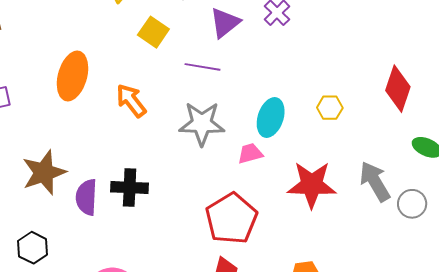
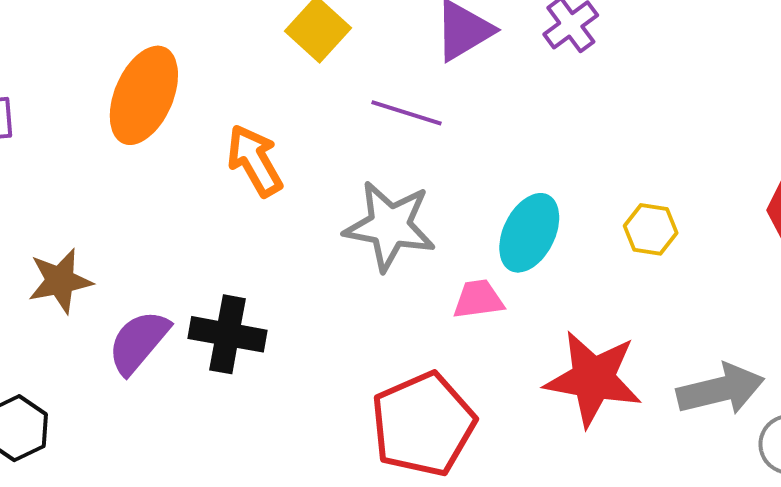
brown star: (44, 173) -> (60, 281), size x0.7
gray arrow: (375, 181) -> (720, 389), turned 99
purple semicircle: (86, 197) -> (139, 342), turned 30

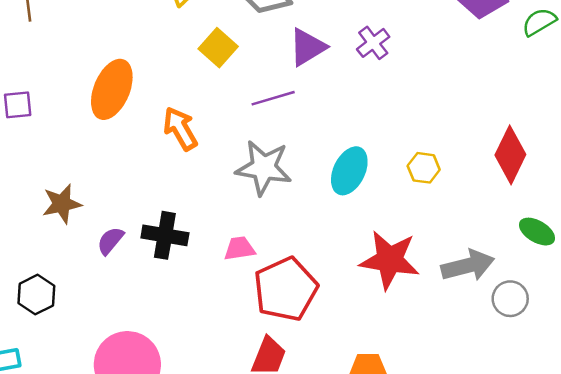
purple line: (407, 113) -> (273, 98), turned -33
pink trapezoid: (478, 299) -> (239, 248), moved
purple semicircle: (139, 342) -> (110, 241), size x0.7

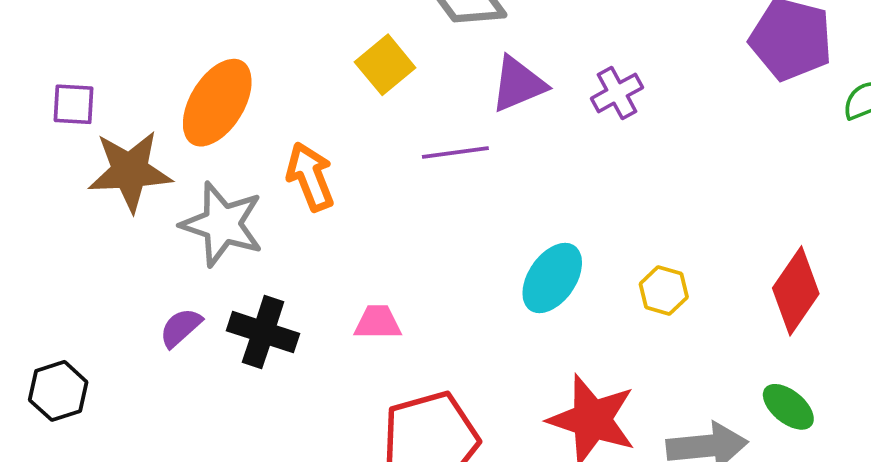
gray star: (264, 168) -> (222, 224), moved
brown star: (62, 204) -> (130, 171), moved, size x1.4
green ellipse: (537, 232) -> (788, 407), moved
pink trapezoid: (239, 248) -> (378, 322), moved

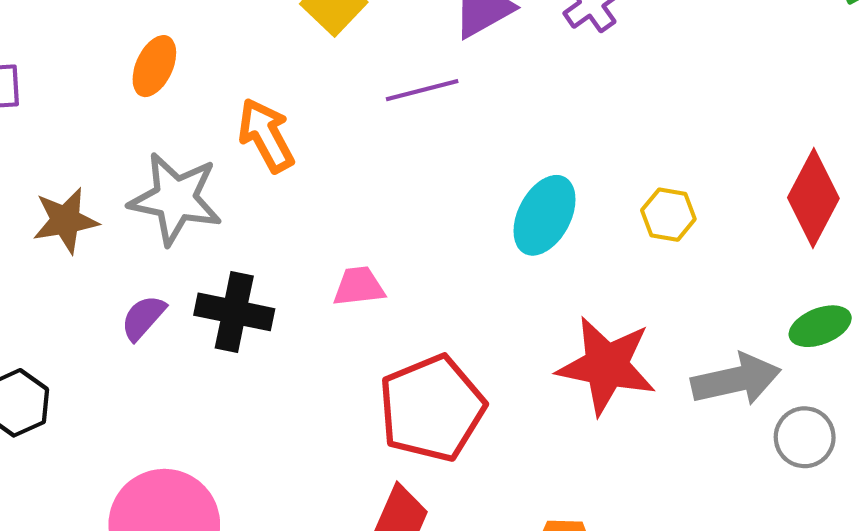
orange ellipse: (217, 103) -> (154, 66), size x0.6
brown star: (130, 171) -> (65, 220), moved, size x0.7
green ellipse: (788, 407) -> (820, 326), turned -54

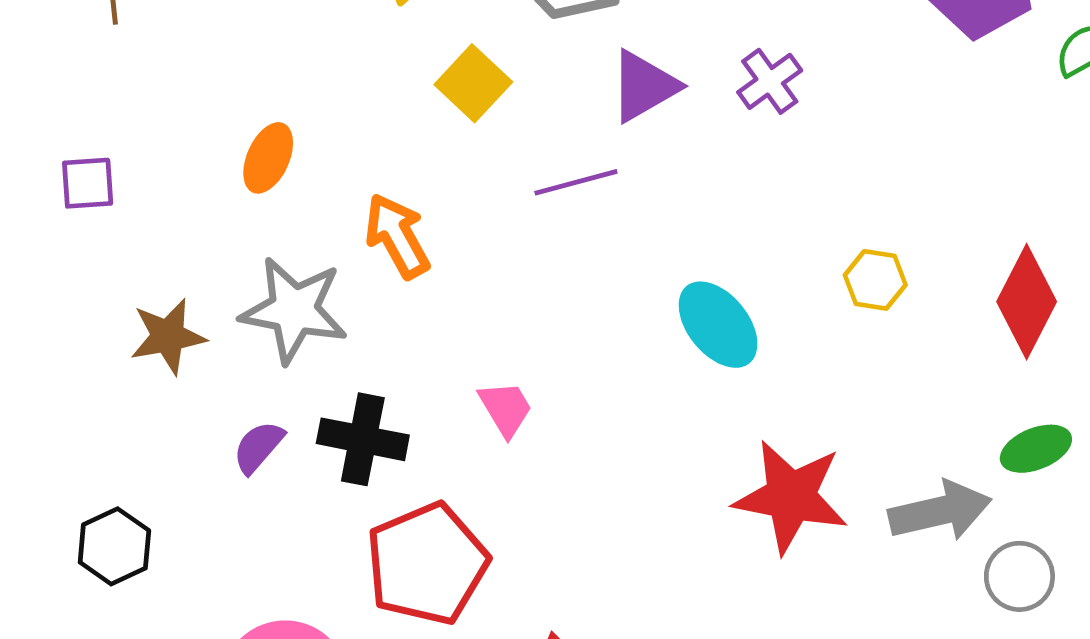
cyan ellipse: (545, 215) -> (718, 325), turned -66
yellow hexagon: (668, 215) -> (875, 280), moved
pink trapezoid: (359, 286) -> (506, 409), turned 66
red pentagon: (432, 408) -> (427, 564), moved

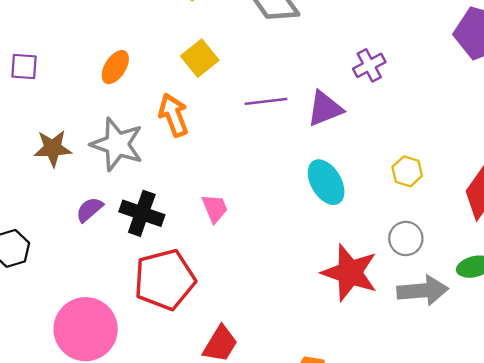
yellow square: (473, 83) -> (200, 58), moved
purple triangle: (644, 86) -> (325, 109), moved
gray circle: (1019, 576) -> (406, 238), moved

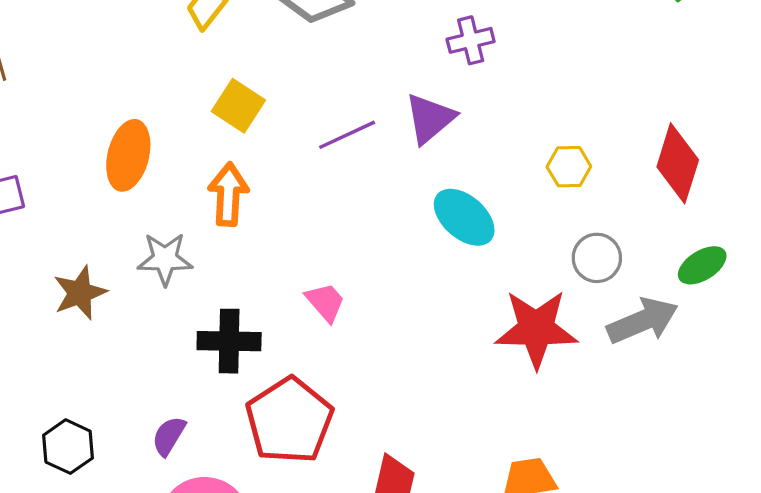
purple cross: (369, 65) -> (471, 40), turned 32
orange ellipse: (115, 67) -> (128, 155), size x1.4
orange arrow: (174, 115) -> (228, 194), turned 42
gray star: (117, 144) -> (165, 259), size x0.7
purple semicircle: (90, 210) -> (169, 436), moved

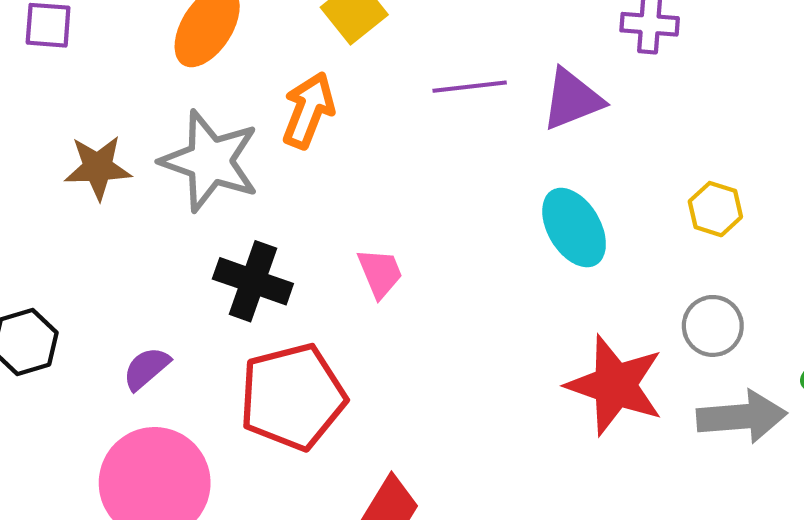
gray star: (165, 259) -> (210, 161), size x1.5

